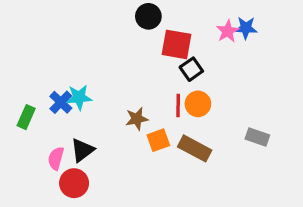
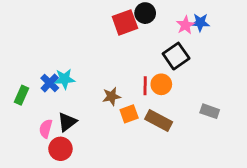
black circle: (148, 16) -> (145, 13), moved
red square: (176, 44) -> (125, 22), moved, turned -30
black square: (191, 69) -> (176, 56), moved, size x1.4

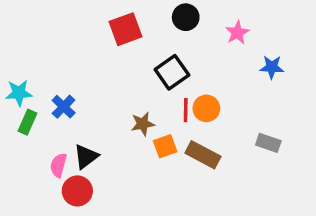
red square: (125, 22) -> (126, 29), moved
blue star: (200, 22) -> (272, 67), moved
black square: (176, 56) -> (172, 72), moved
cyan star: (65, 79) -> (19, 93), moved

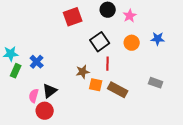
pink star: (237, 33) -> (130, 16), moved
orange circle: (206, 108) -> (132, 43), moved
orange square: (165, 146) -> (96, 85), turned 32

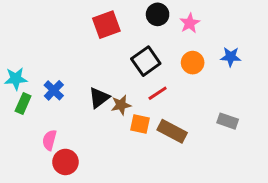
red line: (108, 64) -> (158, 93), turned 56
black triangle: (50, 91) -> (99, 98), moved

